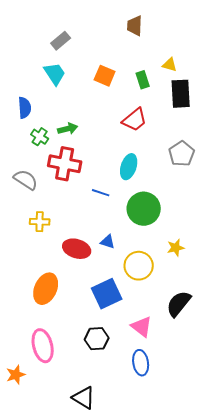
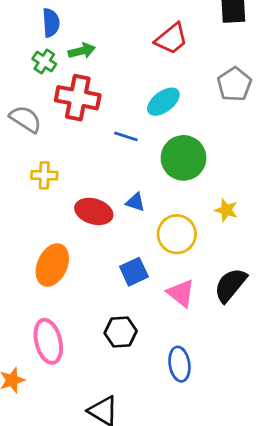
blue semicircle: (25, 108) -> (51, 23), moved
cyan ellipse: (129, 167) -> (163, 102), turned 35
yellow star: (176, 248) -> (226, 210), turned 30
blue square: (107, 294) -> (134, 272), size x0.7
pink triangle: (142, 327) -> (181, 293), moved

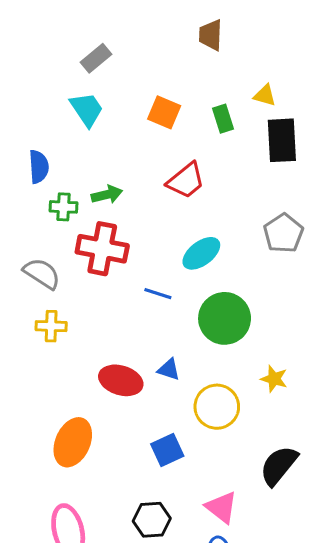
blue semicircle: (51, 23) -> (39, 167), moved
red trapezoid: (171, 39) -> (186, 181), moved
green cross: (44, 61) -> (63, 207), turned -30
yellow cross: (44, 175) -> (51, 326), moved
pink triangle: (181, 293) -> (221, 507), moved

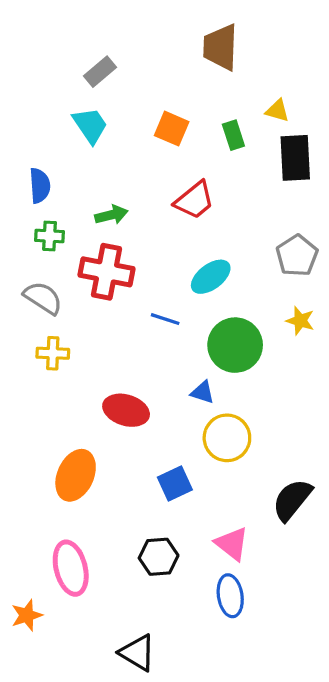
brown trapezoid: (211, 35) -> (220, 47), size x1.4
green cross: (63, 207) -> (50, 236), moved
blue triangle: (169, 369) -> (203, 392), moved
yellow star: (274, 379) -> (300, 321), moved

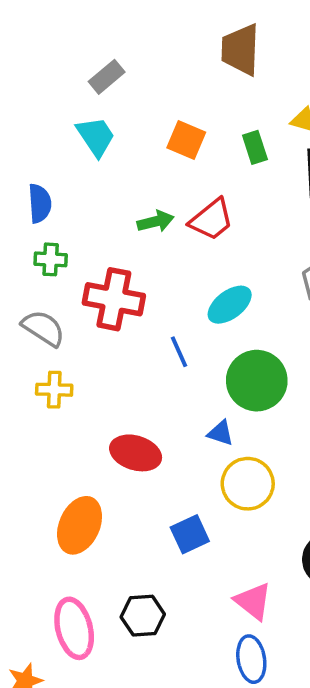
green arrow: (111, 215) -> (155, 221), moved
blue line: (165, 319) -> (179, 352), turned 48
black hexagon: (159, 557) -> (143, 616), moved

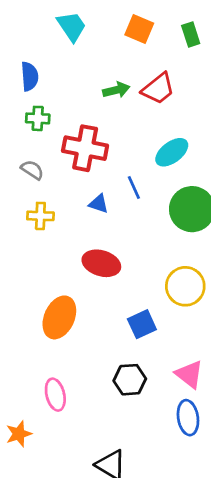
gray semicircle: (43, 328) -> (32, 170), size x0.7
blue triangle: (221, 433) -> (99, 204), moved
black hexagon: (143, 616) -> (130, 380), moved
pink ellipse: (74, 628) -> (55, 395), size x0.7

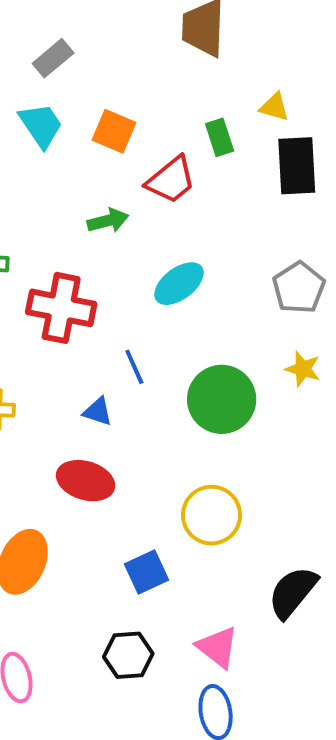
orange square: (139, 29) -> (114, 131), moved
red trapezoid: (158, 89) -> (171, 180), moved
cyan ellipse: (172, 152) -> (179, 284), moved
blue triangle: (99, 204) -> (98, 412), moved

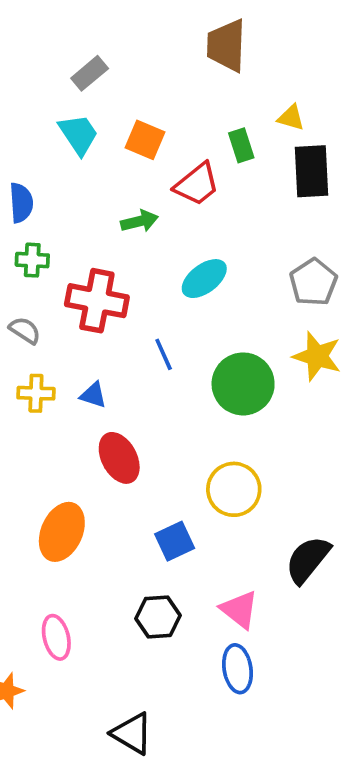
yellow star: (303, 369) -> (317, 356), size x1.5
blue triangle: (98, 412) -> (93, 395), moved
red ellipse: (86, 481) -> (119, 458), turned 45

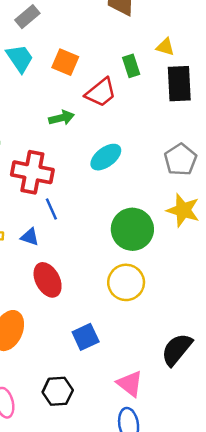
blue line: (164, 354) -> (51, 209), moved
yellow circle: (234, 489) -> (126, 282), moved
black hexagon: (158, 617) -> (58, 391), moved

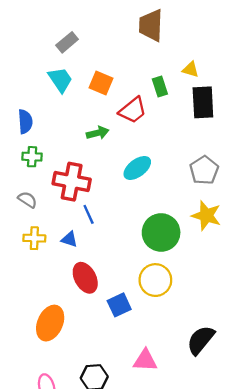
blue square: (86, 337) -> (119, 305), moved
pink triangle: (130, 384) -> (145, 360), moved, turned -35

